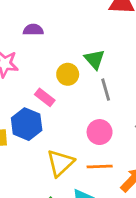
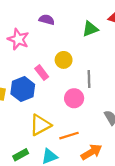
green triangle: (95, 59) -> (90, 29), moved, turned 35
pink circle: (100, 132) -> (74, 98), moved
orange line: (100, 167) -> (69, 136), turned -30

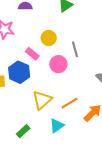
pink circle: (74, 98) -> (58, 64), moved
green rectangle: (21, 155) -> (23, 131), moved

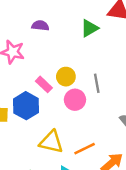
yellow circle: (49, 38) -> (66, 77), moved
yellow triangle: (42, 100) -> (51, 142), turned 50

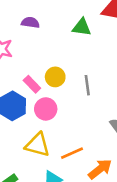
green triangle: (89, 28) -> (82, 27), turned 36
pink circle: (75, 100) -> (46, 109), moved

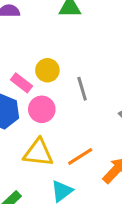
gray line: (87, 85) -> (82, 89), moved

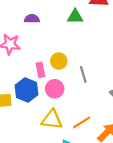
pink rectangle: (21, 83) -> (40, 70), turned 40

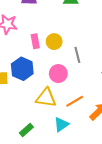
pink rectangle: (40, 70) -> (35, 41), moved
pink circle: (55, 89) -> (58, 74), moved

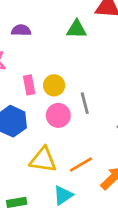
pink circle: (58, 74) -> (58, 115), moved
green rectangle: (26, 130) -> (17, 202), turned 32

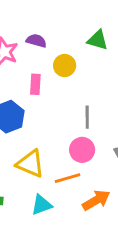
purple semicircle: (21, 30) -> (36, 41), moved
yellow circle: (54, 85) -> (65, 66), moved
pink circle: (58, 115) -> (82, 150), moved

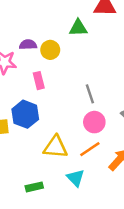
yellow circle: (65, 66) -> (50, 50), moved
cyan triangle: (42, 205) -> (76, 178), turned -36

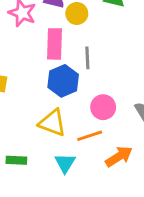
pink rectangle: (39, 81) -> (54, 44), size x1.5
gray line: (90, 94) -> (87, 58), moved
blue hexagon: (25, 114) -> (63, 81), moved

